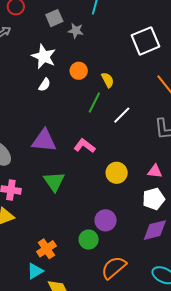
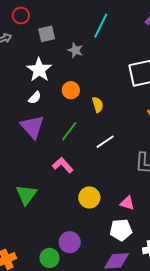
gray square: (54, 18) -> (47, 34), moved
green line: (94, 103) -> (69, 131), moved
purple triangle: (44, 141) -> (32, 127), moved, turned 32

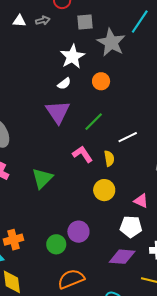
gray star: (75, 50) -> (111, 42), size x1.8
yellow semicircle: (98, 105) -> (109, 158), moved

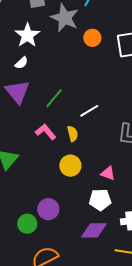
orange circle: (101, 81) -> (92, 38), moved

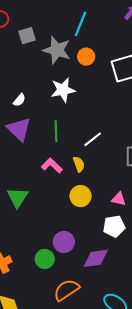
white star: (27, 35) -> (63, 90), moved, turned 30
orange circle: (92, 38) -> (86, 57), moved
green line: (54, 98) -> (56, 131), turned -35
purple diamond: (94, 230) -> (96, 258), moved

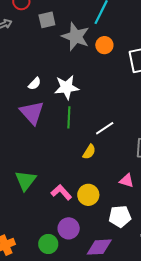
white star: (63, 90) -> (67, 87), moved
yellow semicircle: (79, 164) -> (89, 152), turned 49
pink L-shape: (52, 166) -> (61, 192), moved
yellow circle: (80, 196) -> (88, 195), moved
pink triangle: (119, 199) -> (127, 181), moved

